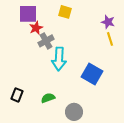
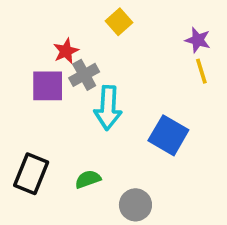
yellow square: (65, 12) -> (119, 22), turned 32
purple square: (28, 14) -> (48, 86), moved
black rectangle: (17, 95) -> (31, 174), size x1.5

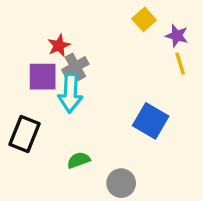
yellow square: (119, 22) -> (144, 19), moved
cyan arrow: (108, 108) -> (70, 93), moved
black rectangle: (31, 174) -> (25, 134), moved

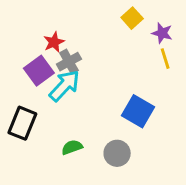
purple square: (43, 77) -> (39, 71), turned -36
cyan arrow: (70, 93) -> (64, 86), turned -140
gray circle: (121, 183) -> (117, 153), moved

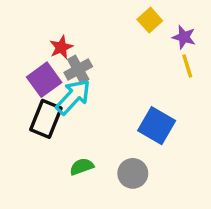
black rectangle: (22, 123) -> (46, 119), moved

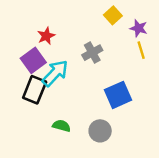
gray cross: (78, 69) -> (92, 53), moved
blue square: (157, 126) -> (118, 95), turned 36
green semicircle: (82, 167) -> (62, 126), turned 36

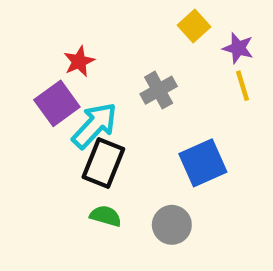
black rectangle: (35, 90) -> (103, 163), moved

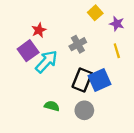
yellow line: (243, 86) -> (117, 51), moved
black rectangle: (103, 163) -> (82, 80), moved

